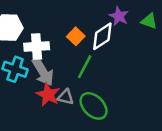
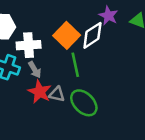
orange square: (76, 36) -> (67, 35), size x1.5
green line: (85, 67) -> (75, 65), turned -40
gray arrow: (43, 72) -> (35, 70), size x0.6

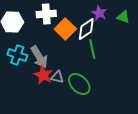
white cross: (29, 45) -> (46, 14), moved
green line: (75, 65) -> (92, 49), moved
gray arrow: (35, 70) -> (39, 57), size x1.6

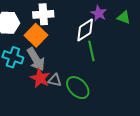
orange square: (65, 29) -> (36, 35), moved

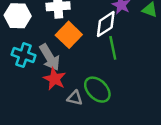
orange square: (36, 35) -> (69, 35), moved
gray triangle: (55, 80) -> (75, 98), moved

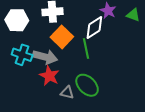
green line: (113, 48) -> (86, 48), moved
gray arrow: (50, 57) -> (45, 57), turned -45

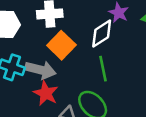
green line: (86, 48) -> (103, 69), moved

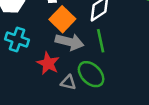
gray arrow: (41, 70) -> (70, 42), moved

